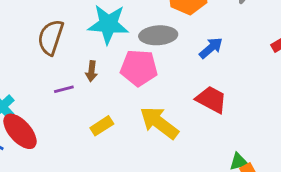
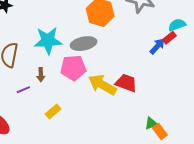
blue arrow: (211, 48) -> (157, 46), moved
yellow arrow: (159, 123) -> (102, 85), moved

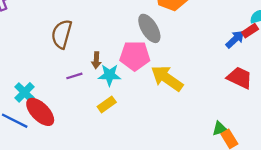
cyan star: (48, 41) -> (110, 75), moved, size x0.7
gray ellipse: (84, 44) -> (149, 28), turned 65
red trapezoid: (126, 83) -> (240, 78), moved

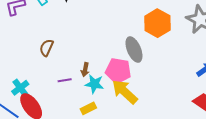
brown semicircle: (62, 34) -> (46, 48), moved, size x0.7
yellow arrow: (167, 78) -> (125, 92), moved

